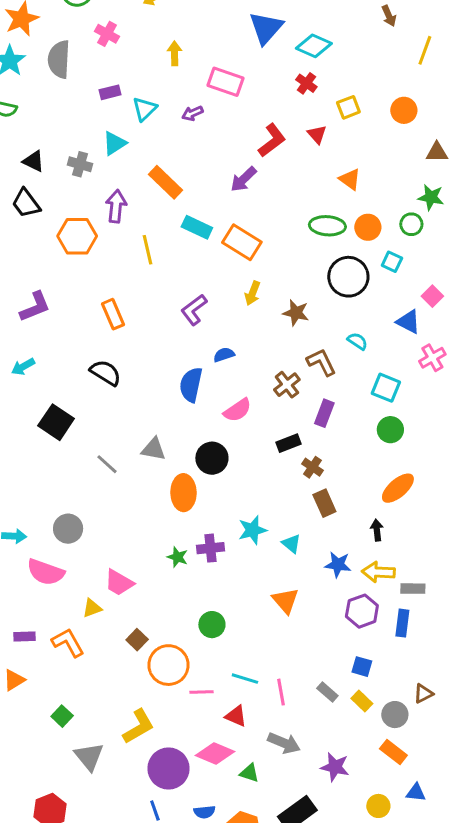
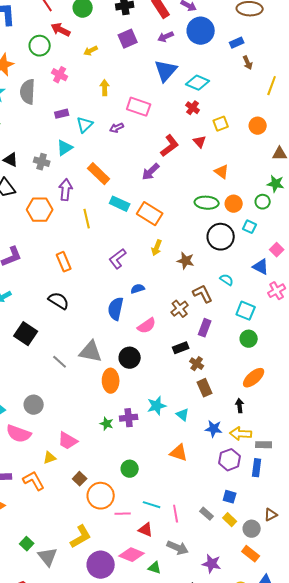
gray triangle: (153, 449) -> (91, 352), size x1.4
orange triangle: (285, 601) -> (179, 453), turned -30
green square: (62, 716) -> (27, 544), moved

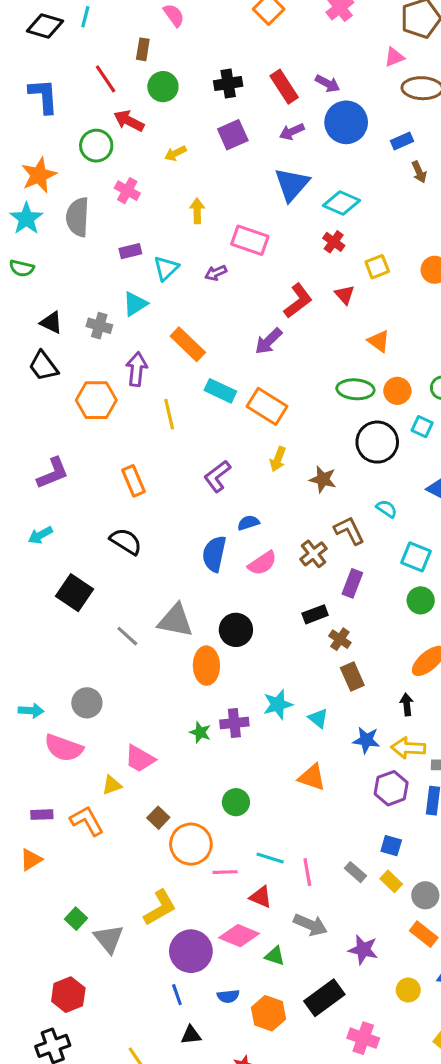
pink semicircle: (147, 326) -> (262, 563), moved

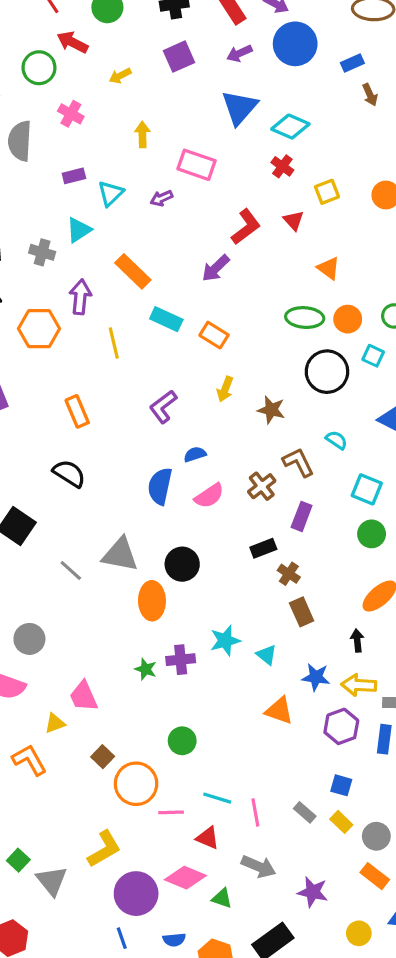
orange rectangle: (267, 406) -> (214, 335), size x0.7
pink trapezoid: (140, 759) -> (84, 696), turned 36
orange triangle: (312, 777) -> (279, 711), moved

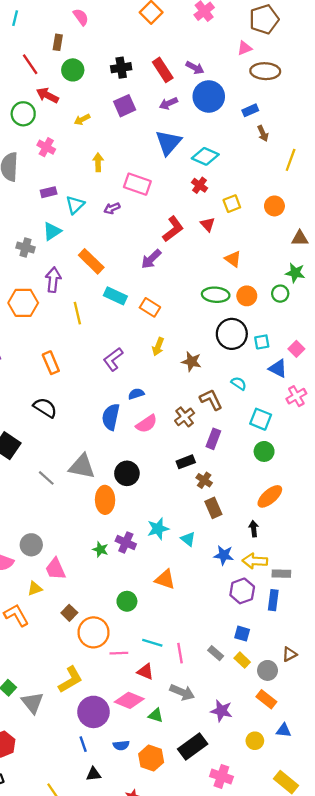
cyan square: (373, 356) -> (262, 342), moved, turned -35
gray circle: (29, 639) -> (31, 545), moved
purple cross: (181, 660) -> (126, 543), turned 30
orange triangle: (279, 711) -> (165, 579), moved

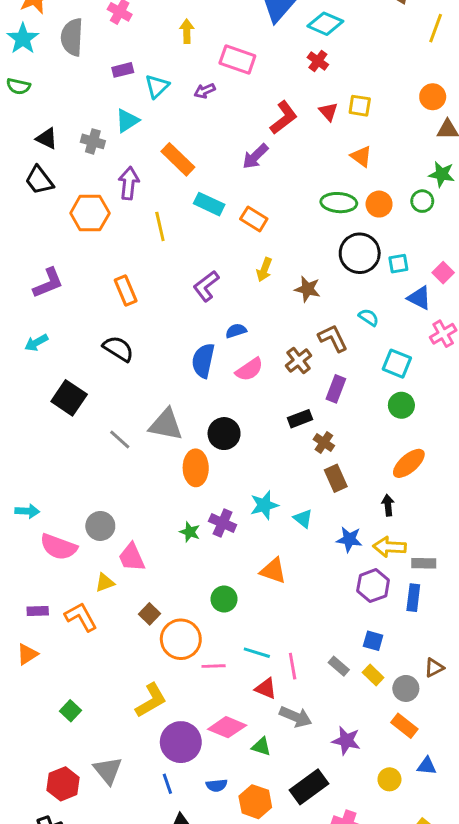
yellow square: (232, 204) -> (360, 106), moved, turned 30
orange circle: (274, 206) -> (433, 97), moved
red triangle: (145, 672) -> (266, 688), moved
gray triangle: (32, 703) -> (108, 770), moved

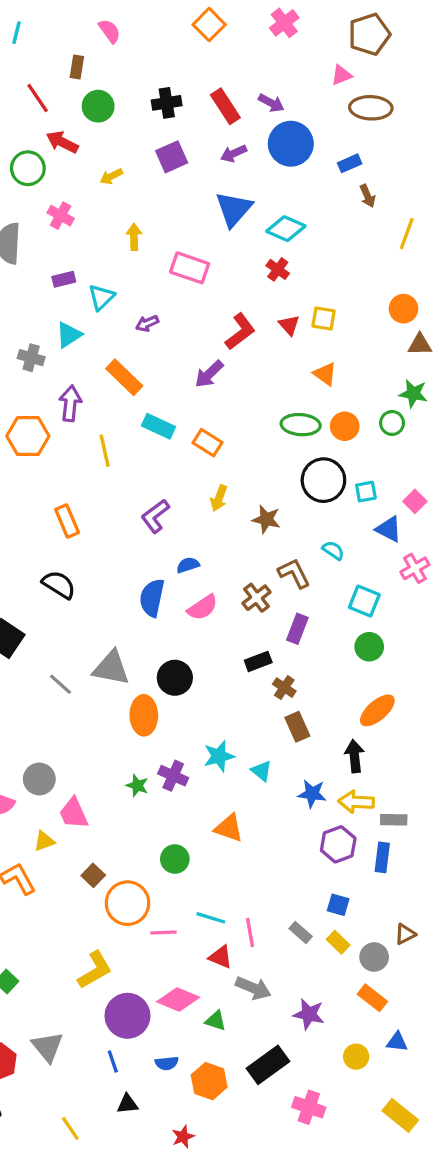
purple arrow: (205, 91) -> (147, 323), moved
black arrow: (388, 505) -> (354, 756), size x1.4

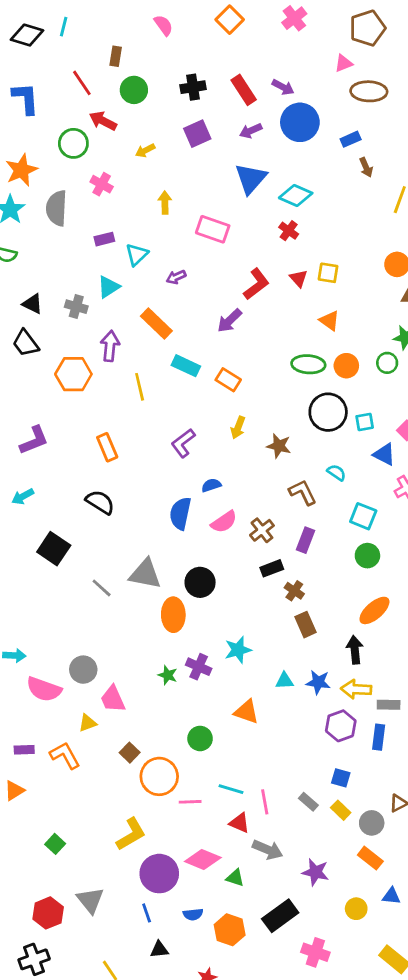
pink semicircle: (110, 31) -> (163, 25), moved
brown cross: (257, 598) -> (262, 530), moved
cyan triangle: (261, 771) -> (284, 681), moved, turned -42

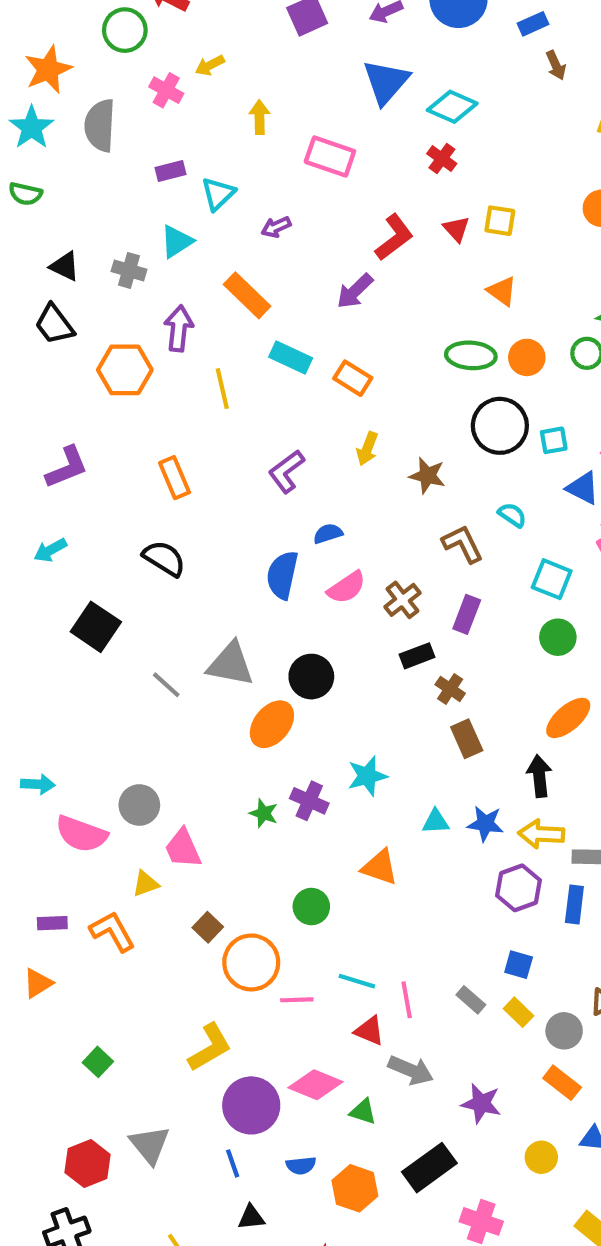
yellow arrow: (145, 150) -> (210, 65), moved
orange ellipse: (173, 615) -> (272, 724), turned 40

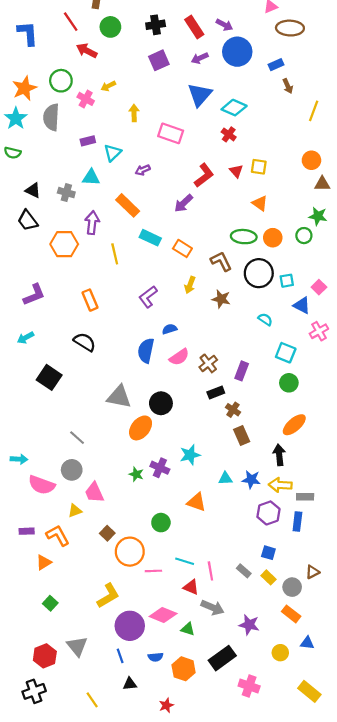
green circle: (125, 30) -> (61, 81), moved
cyan triangle: (177, 241) -> (91, 177), turned 36
brown L-shape: (463, 544) -> (221, 261), moved
gray line: (166, 685) -> (77, 438), moved
orange triangle: (38, 983) -> (44, 562), moved

